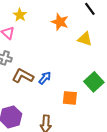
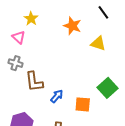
brown L-shape: (23, 76) -> (34, 82), turned -125
blue arrow: (45, 78) -> (57, 96), moved

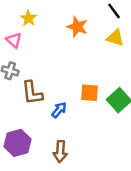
yellow triangle: (98, 43) -> (115, 38), moved
orange square: (83, 104) -> (90, 93), moved

